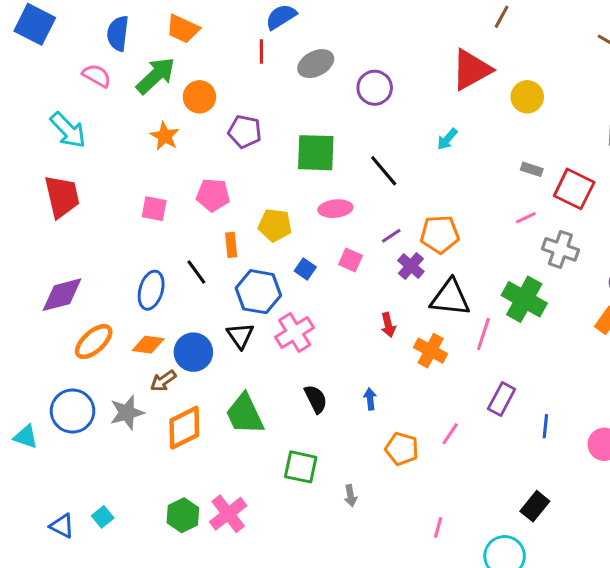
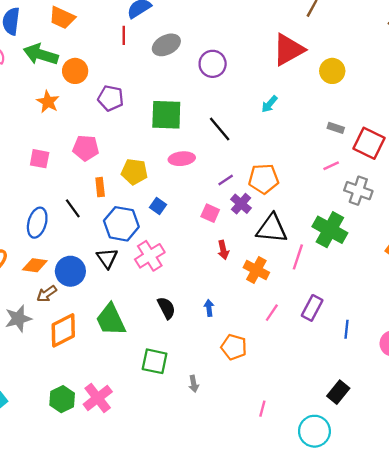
green arrow: (156, 76) -> (41, 54), turned -120
pink square: (350, 260) -> (210, 213), moved
pink line: (450, 434) -> (272, 313), moved

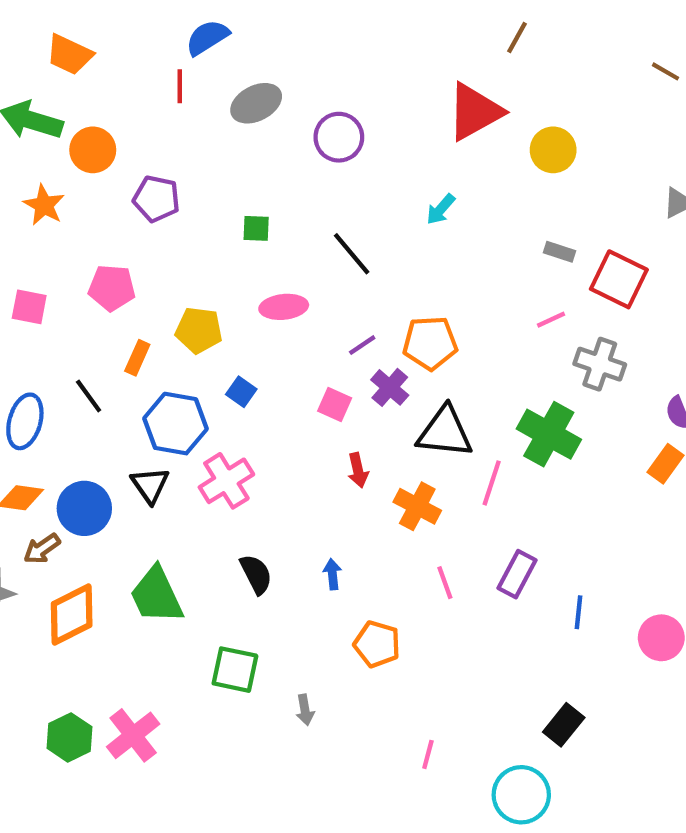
green square: (166, 115) -> (256, 228), size x0.5
orange rectangle: (100, 187) -> (137, 358), turned 30
pink line: (272, 313) -> (445, 583), turned -54

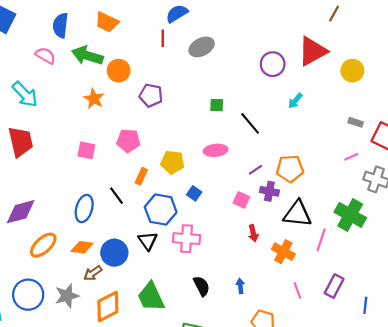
purple circle: (339, 137) -> (273, 64), moved
green square: (256, 228) -> (217, 105), moved
purple cross: (390, 387) -> (269, 191), turned -30
pink cross: (226, 481) -> (186, 239), turned 36

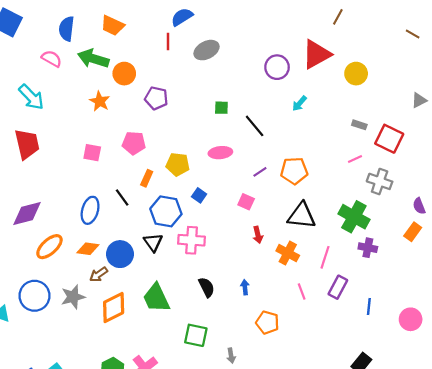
purple cross: (269, 191) -> (368, 248), moved
pink line: (321, 240) -> (325, 257), moved

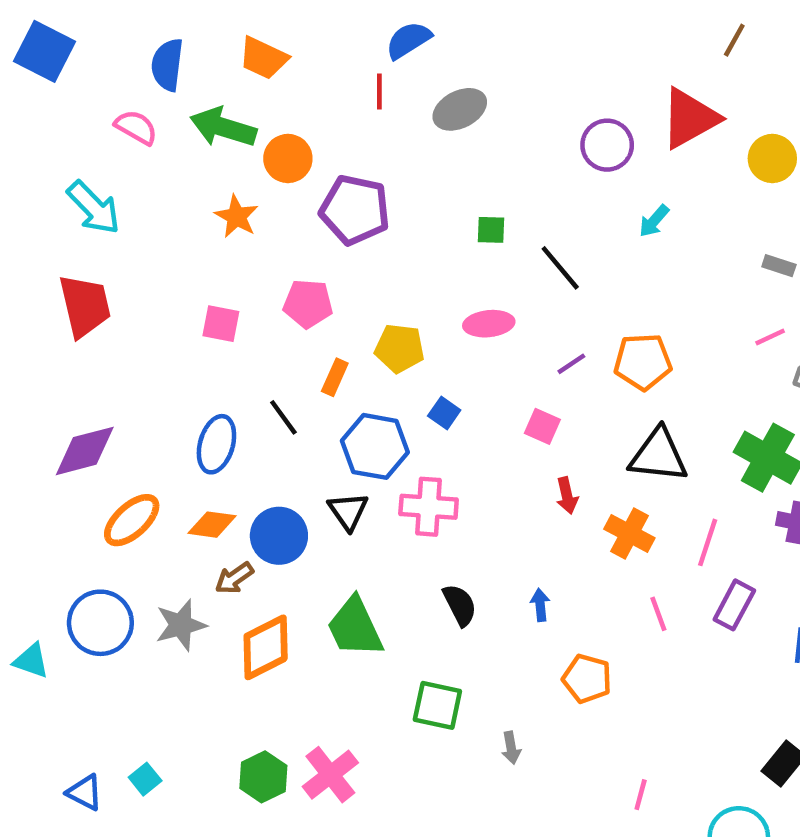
purple pentagon: (156, 98) -> (355, 210), size x1.4

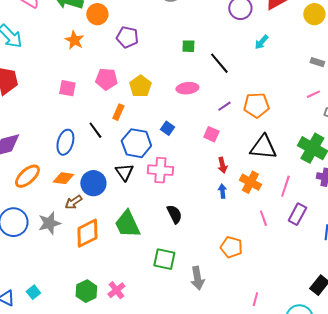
purple pentagon: (355, 210) -> (127, 37), size x0.7
yellow pentagon: (400, 348) -> (140, 86), moved, turned 30
blue arrow: (540, 605) -> (222, 191), moved
gray arrow: (511, 748) -> (197, 278), size x1.6
pink cross: (330, 775) -> (116, 290), size x0.7

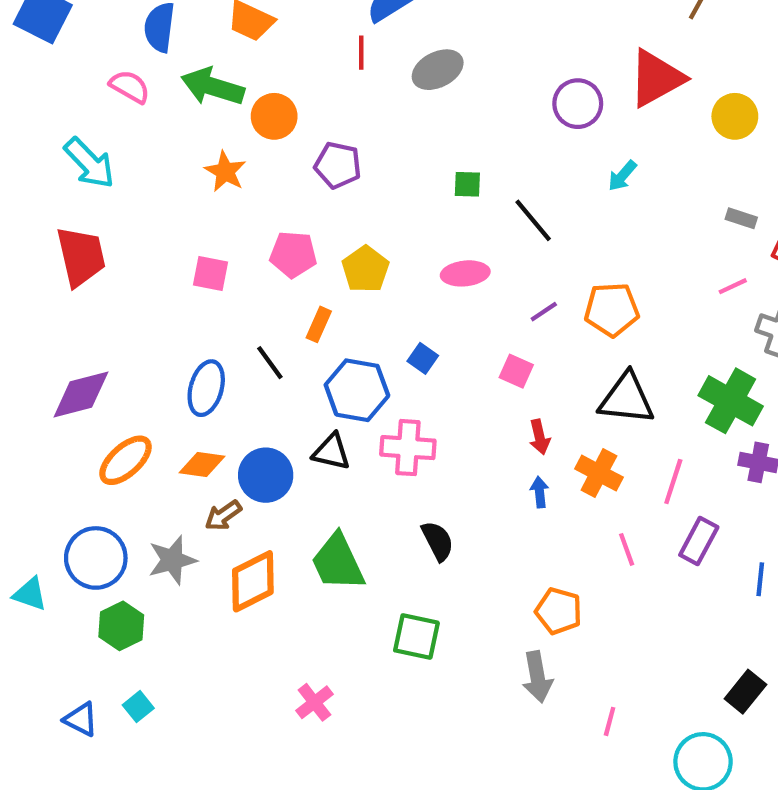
black triangle: (124, 172) -> (331, 452), turned -42
gray arrow: (197, 278) -> (537, 677), moved
green hexagon: (86, 291) -> (121, 626), moved

